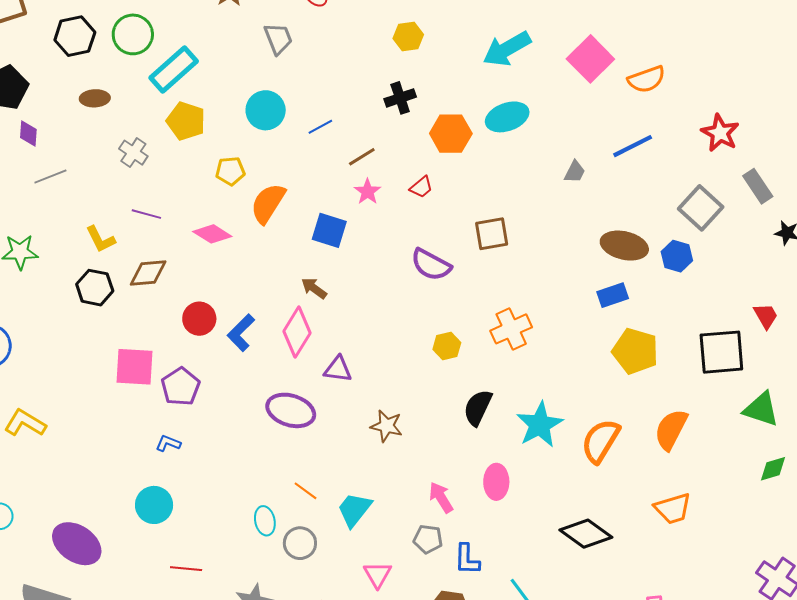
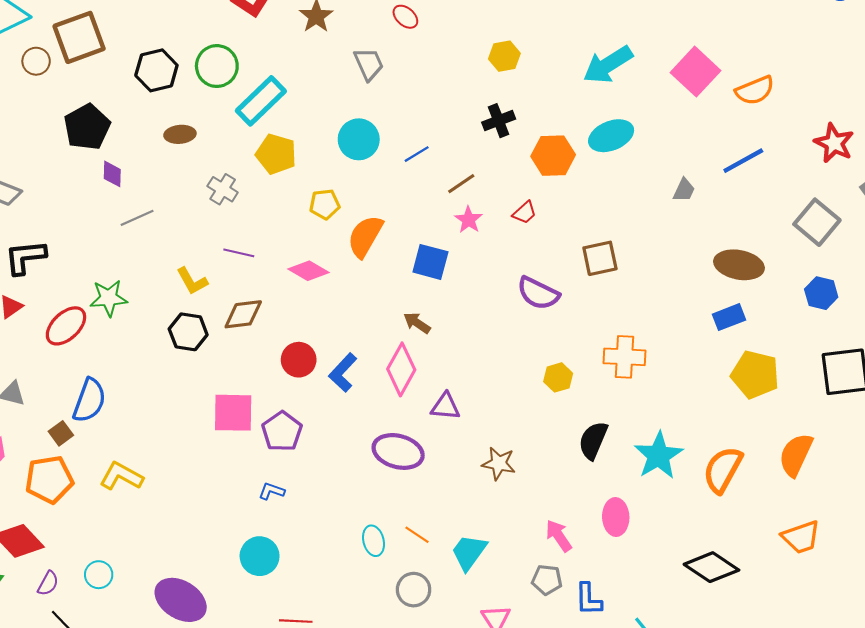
blue hexagon: (677, 256) -> (821, 293), moved
orange cross: (511, 329) -> (625, 357), turned 30
cyan ellipse: (265, 521) -> (374, 541), moved

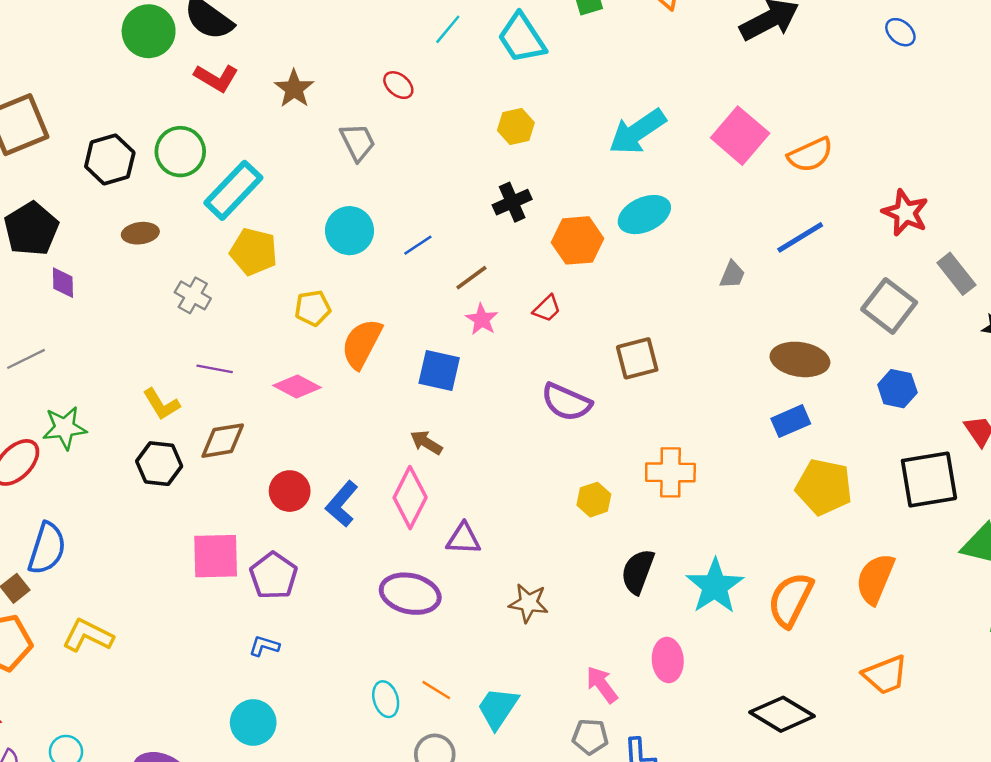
gray line: (137, 218) -> (26, 359), moved

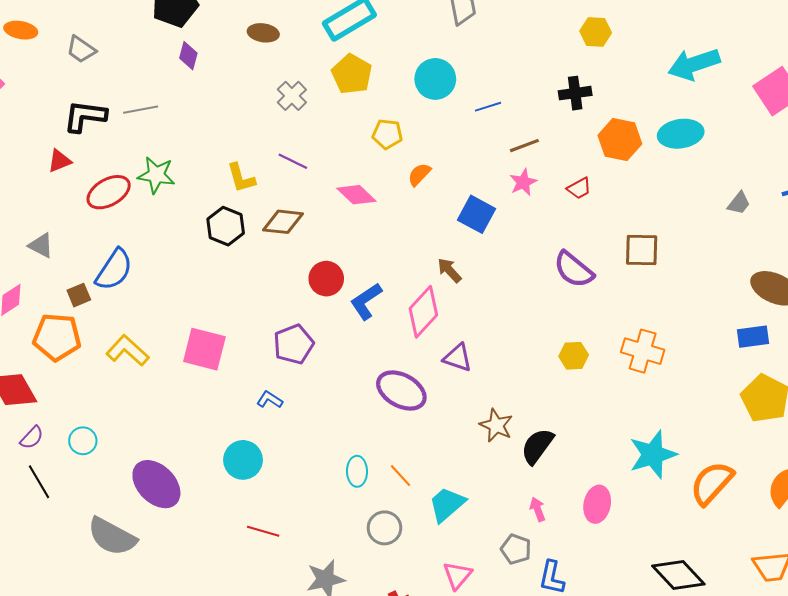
orange semicircle: (362, 344) -> (419, 174), size x0.6
pink square: (216, 556) -> (204, 349), moved
black semicircle: (638, 572) -> (537, 446), moved
pink arrow: (602, 685) -> (538, 509), size x0.7

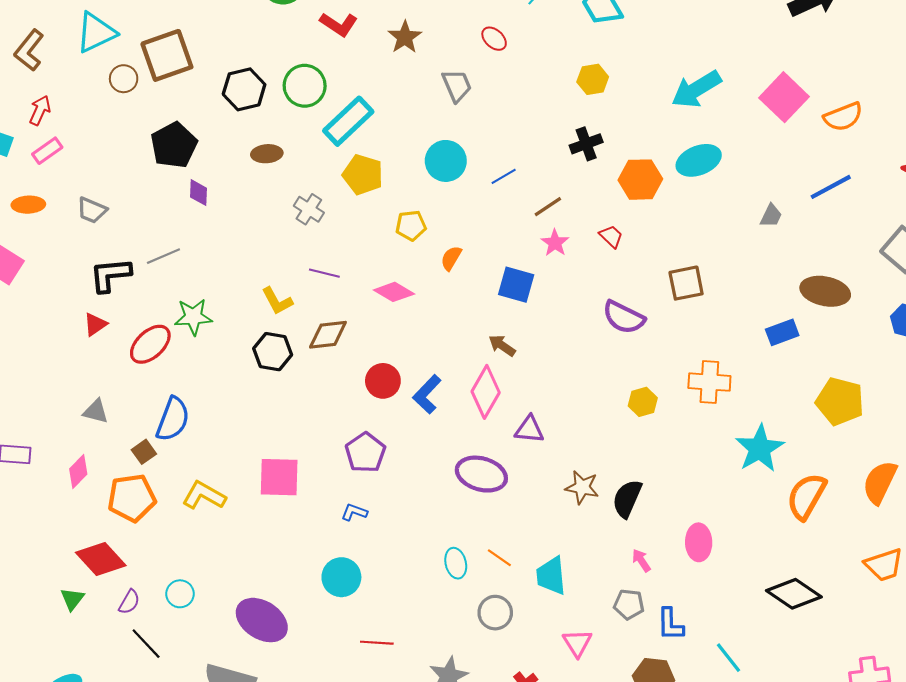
red trapezoid: (579, 188) -> (611, 236), turned -95
blue rectangle: (753, 337) -> (782, 332), moved
cyan star: (653, 455) -> (760, 448), moved
cyan trapezoid: (447, 504) -> (551, 576), turned -42

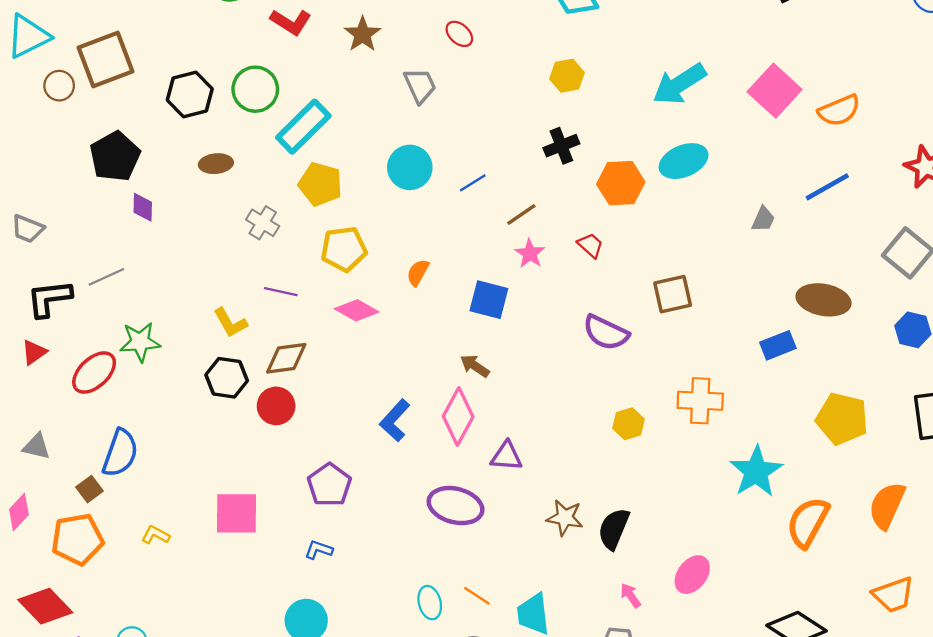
yellow pentagon: (411, 226) -> (344, 249), moved, size x1.4
red circle: (383, 381) -> (276, 406), moved
yellow L-shape: (204, 495) -> (156, 535), size x0.6
pink ellipse: (699, 542) -> (692, 575), turned 40

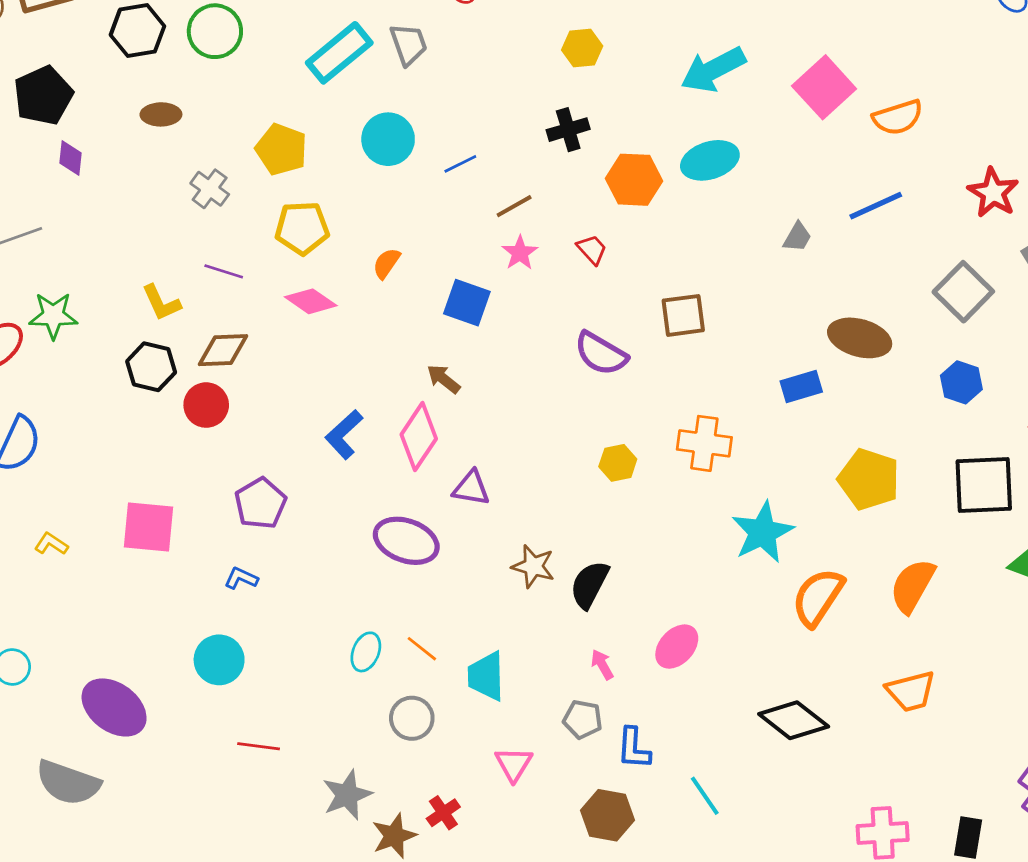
cyan rectangle: (303, 127) -> (339, 53), moved
cyan ellipse: (430, 603) -> (366, 652), turned 32

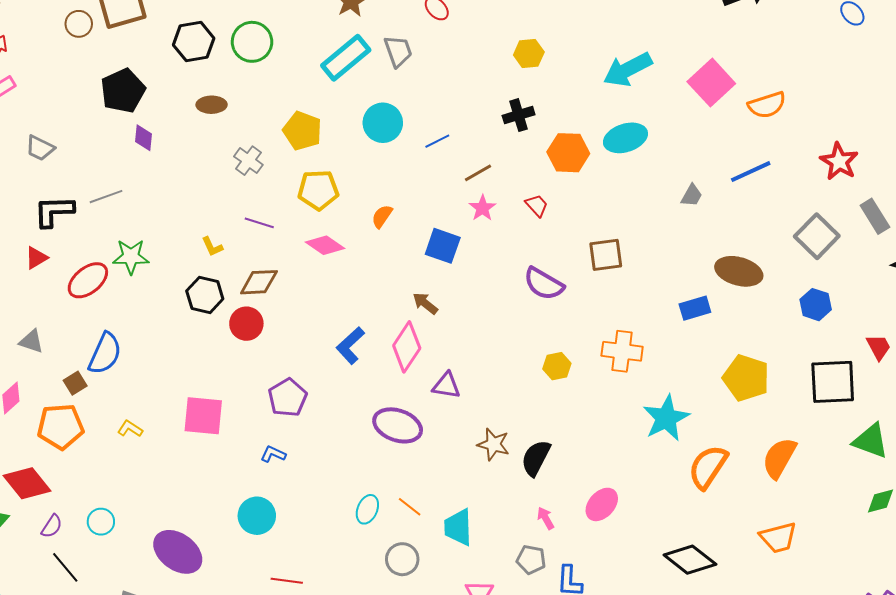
yellow L-shape: (161, 303) -> (212, 247), size x0.7

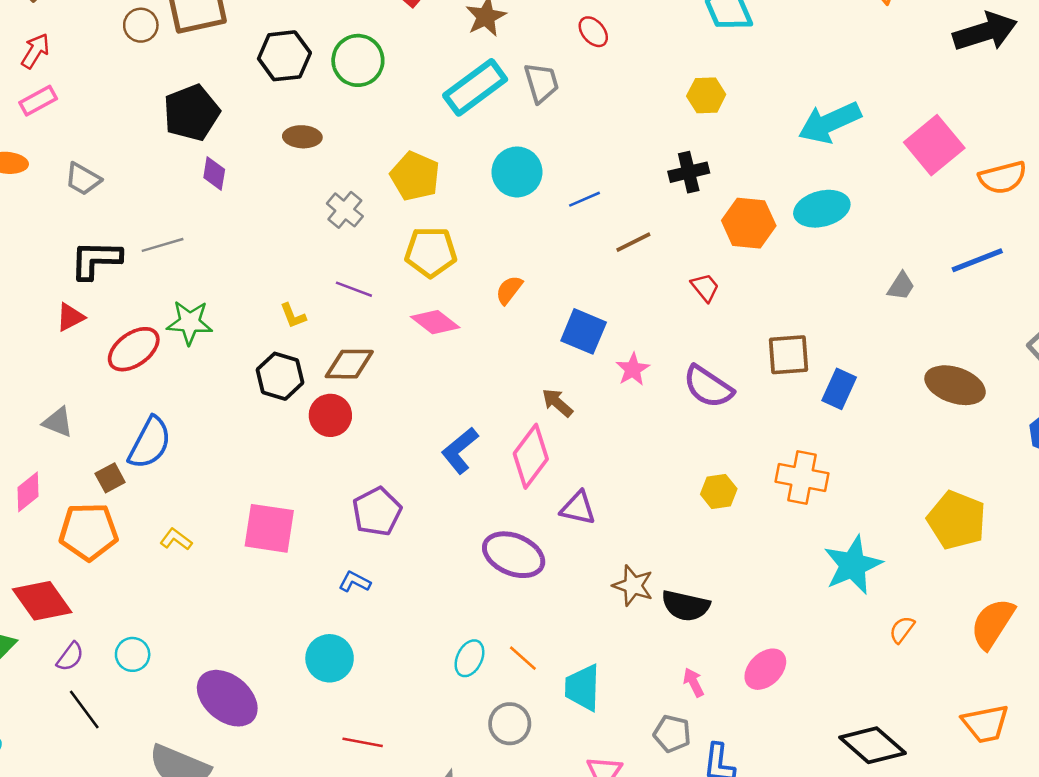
pink star: (482, 208) -> (633, 369), moved
blue rectangle: (695, 308) -> (839, 389), moved, turned -52
black semicircle: (536, 458) -> (686, 606), turned -108
orange semicircle: (708, 467) -> (902, 630), size x0.5

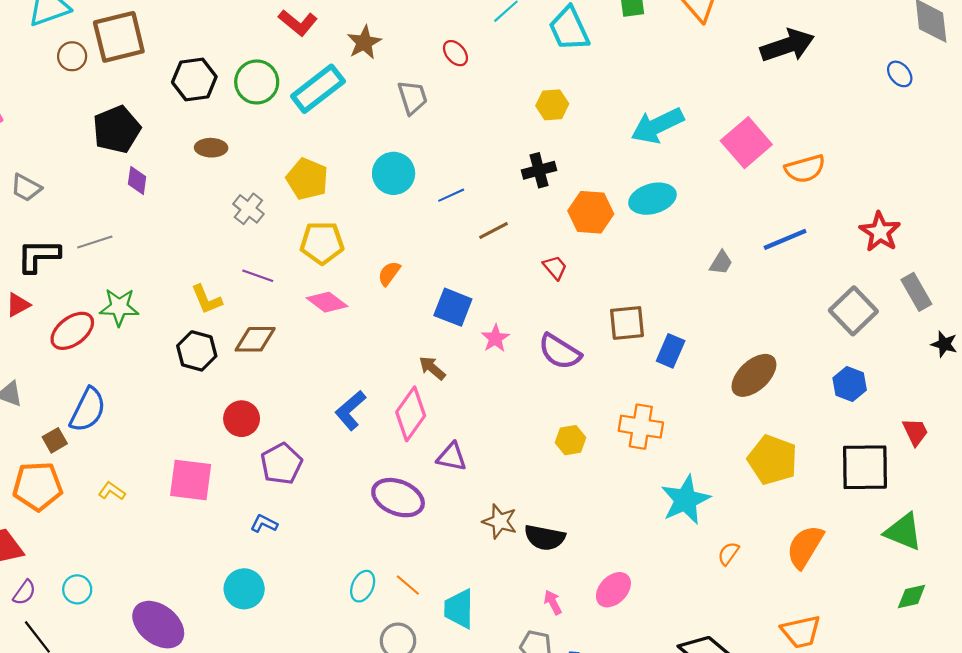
cyan rectangle: (475, 87) -> (318, 89), moved
yellow L-shape: (293, 316) -> (207, 299), size x1.4
brown ellipse: (955, 385) -> (754, 375), moved, turned -60
red circle: (330, 415) -> (242, 419), moved

